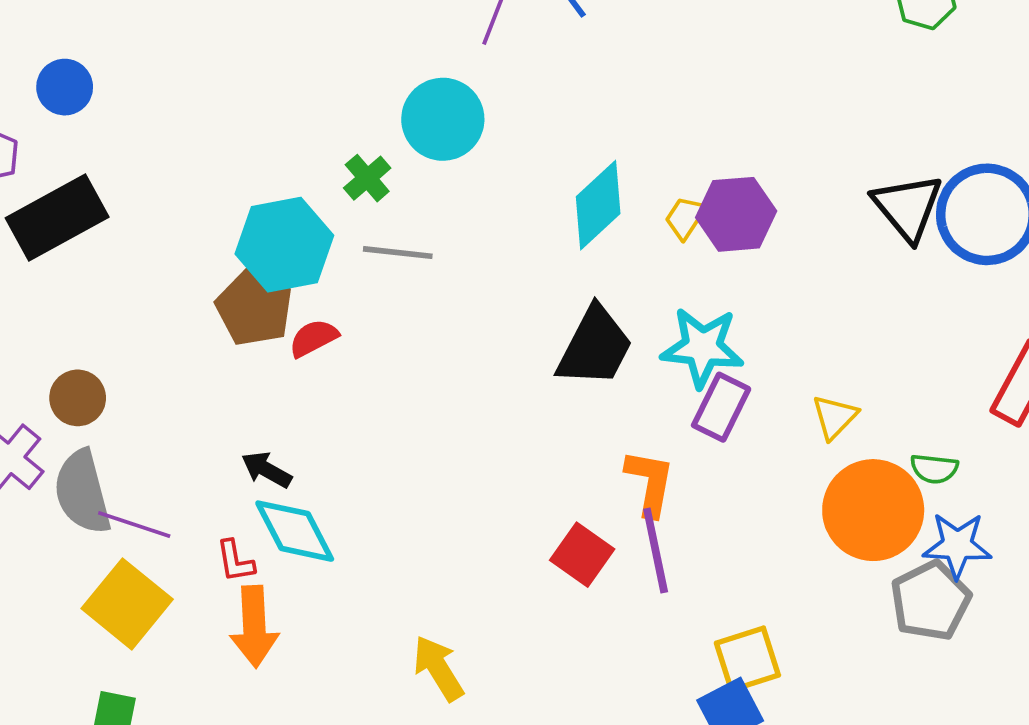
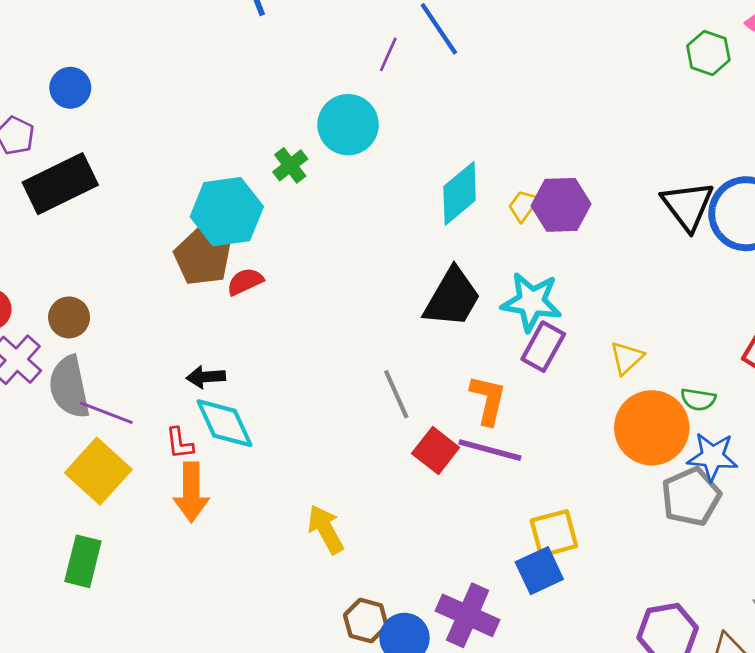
gray line: (398, 253) -> (396, 394), moved, turned 57
black arrow: (266, 470) -> (206, 377), turned -36
purple line: (656, 551) -> (490, 450), turned -66

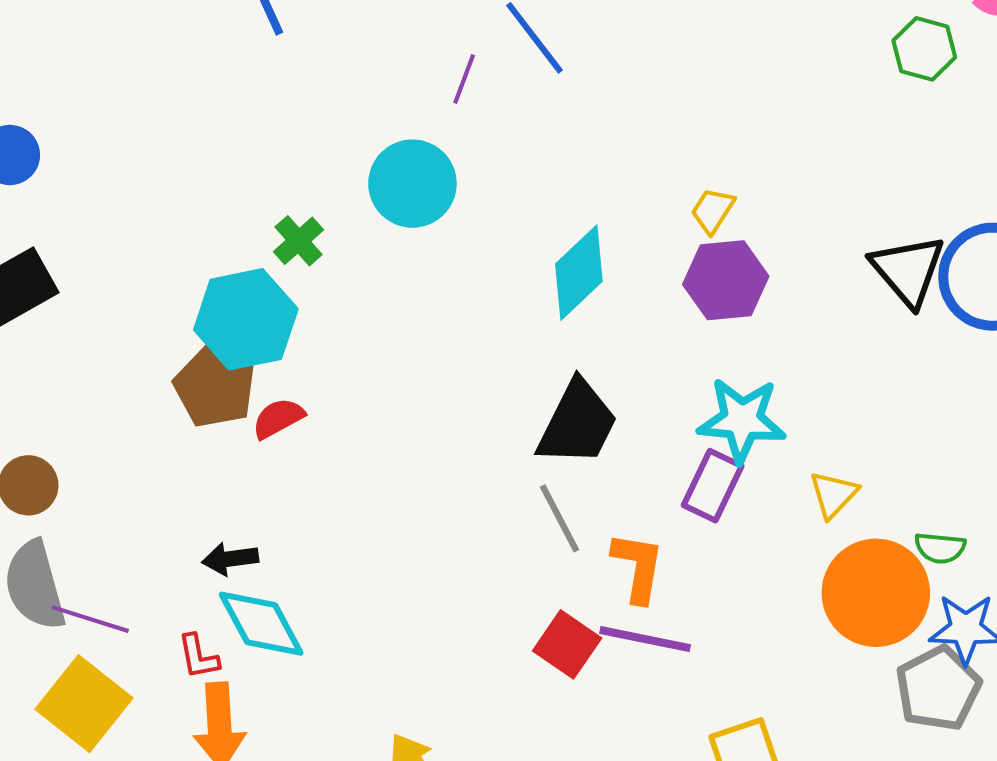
green cross: (290, 165) -> (299, 241), moved
yellow trapezoid: (523, 206) -> (713, 211), moved
cyan star: (531, 302) -> (742, 420), moved
gray line: (396, 394) -> (560, 518), moved

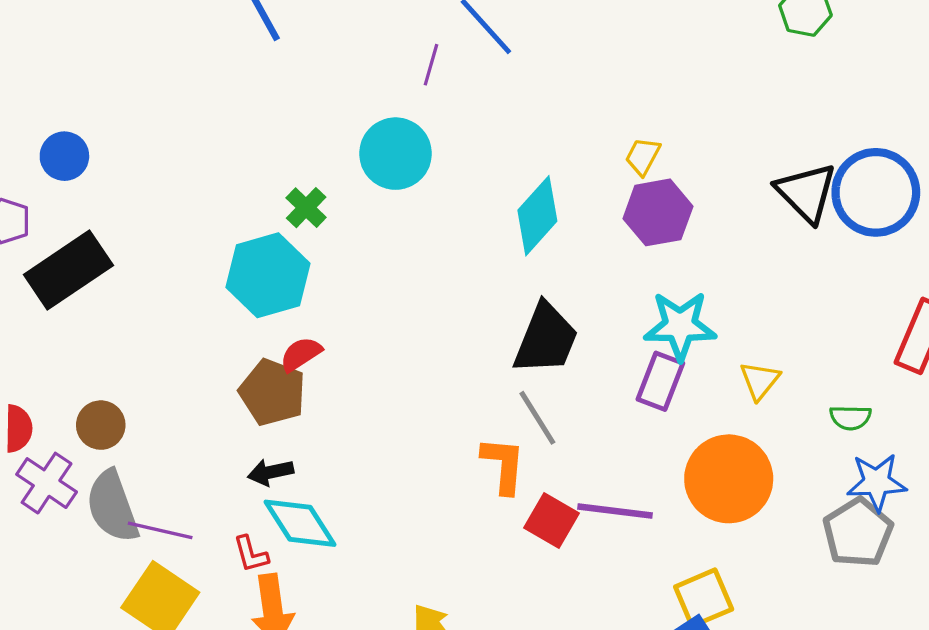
brown pentagon: (215, 387) -> (272, 392), moved
orange L-shape: (638, 567) -> (503, 465), moved
orange circle: (876, 593) -> (729, 479), moved

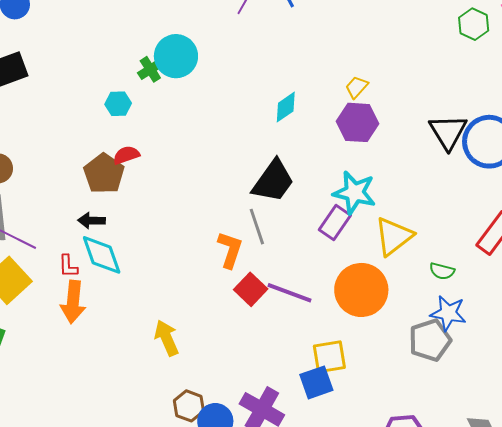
cyan circle: (396, 154) -> (176, 56), moved
cyan diamond: (537, 216) -> (286, 107), size x0.7
cyan hexagon: (268, 275) -> (118, 104), size x0.5
yellow triangle: (760, 381) -> (394, 236), size x1.6

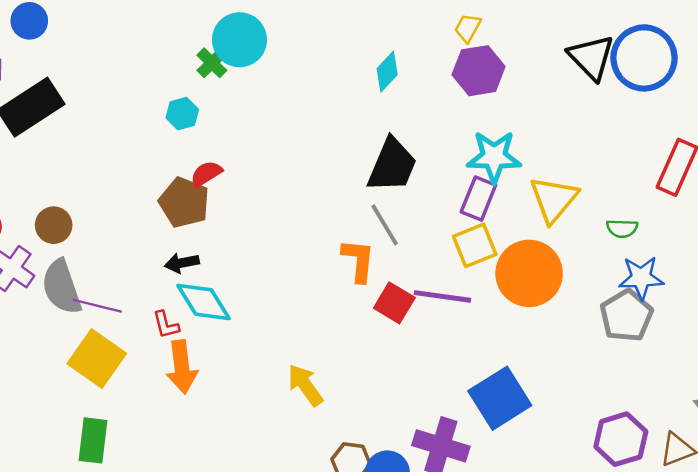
yellow square: (329, 357) -> (475, 245), moved
blue square: (316, 382) -> (500, 398), size x1.4

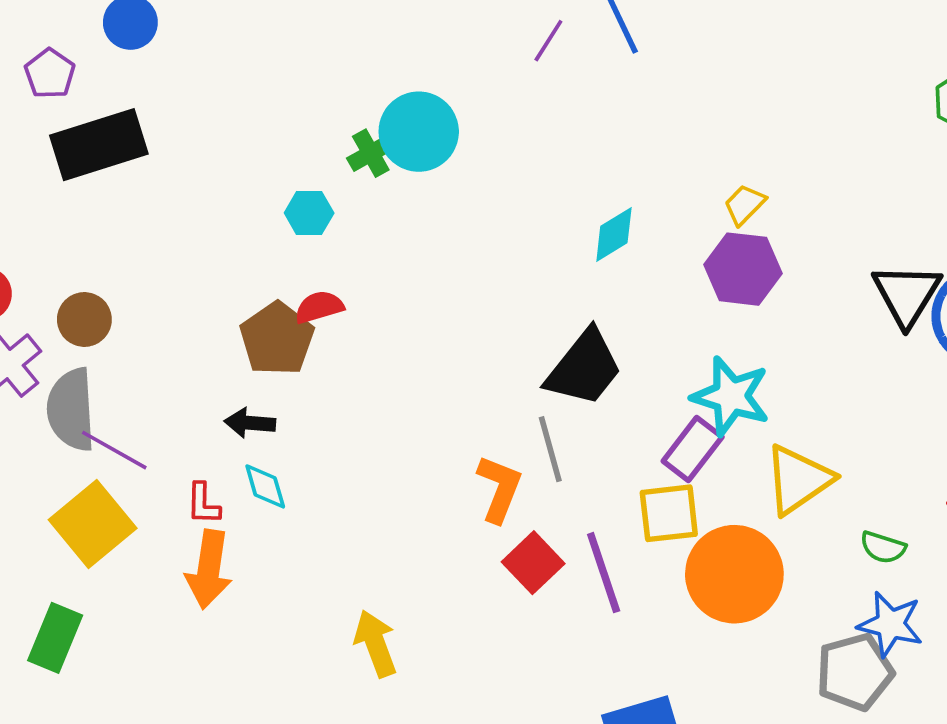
purple line: (442, 296) -> (604, 573), turned 48
cyan diamond: (204, 302) -> (265, 486), size x0.6

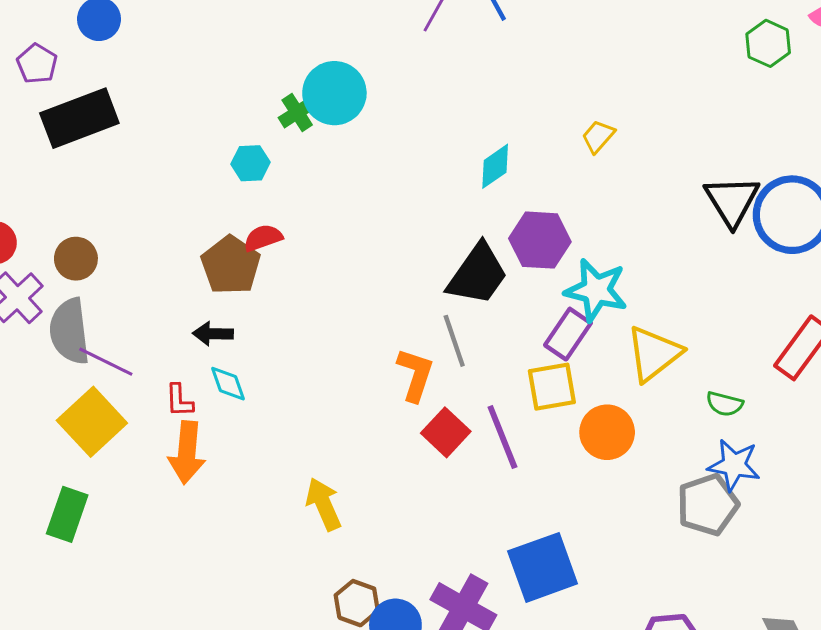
purple hexagon: (743, 269) -> (540, 240), moved
orange circle: (734, 574) -> (607, 432), size x0.7

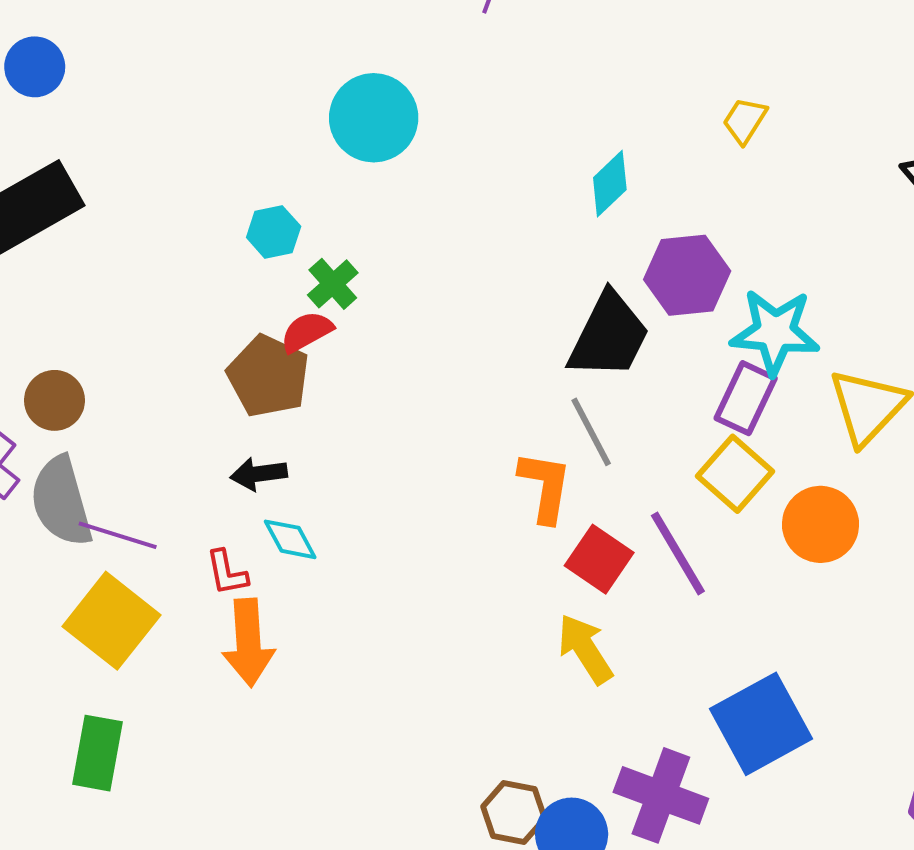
green cross: (297, 113) -> (333, 284), moved
yellow square: (552, 387) -> (735, 474), turned -30
yellow arrow: (324, 504) -> (585, 649), moved

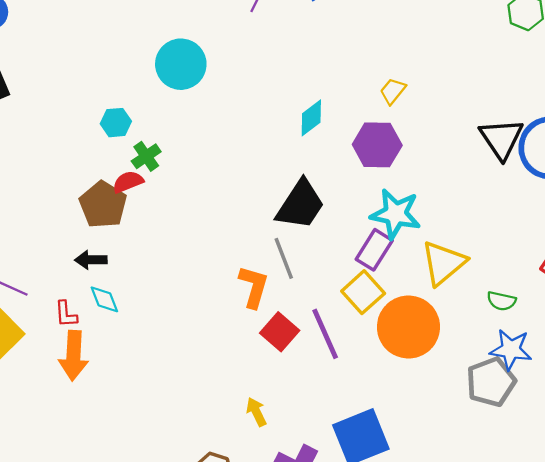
purple hexagon: (687, 275) -> (377, 145), moved
orange circle: (820, 524) -> (408, 327), size x1.4
yellow arrow: (585, 649) -> (256, 412), moved, size x0.7

